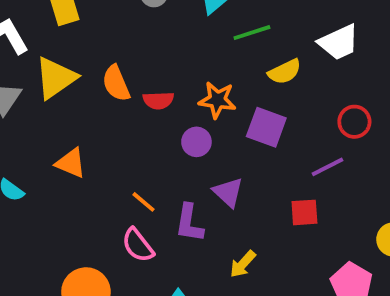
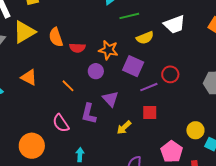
red circle: (354, 122) -> (170, 74), moved
purple line: (328, 167) -> (149, 87), moved
orange line: (144, 202) -> (68, 86), moved
yellow arrow: (243, 264) -> (124, 128), moved

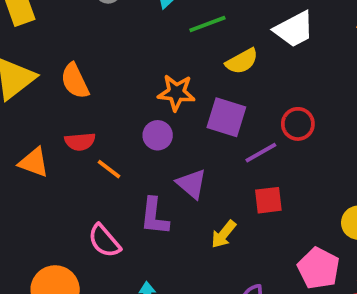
red semicircle: (77, 48) -> (80, 142), moved

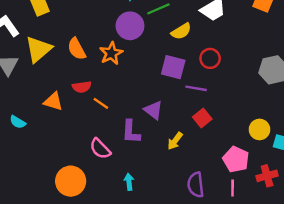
orange star: (176, 93) -> (111, 53), moved, turned -30
red circle: (298, 124) -> (210, 58), moved
purple circle: (158, 135) -> (130, 26), moved, size x1.5
purple line: (261, 153) -> (196, 88), turned 42
red square: (268, 200) -> (202, 118), turned -30

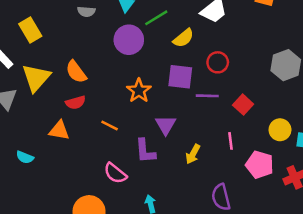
orange star: (111, 53) -> (139, 91), moved
red semicircle: (82, 87) -> (75, 103), moved
purple triangle: (153, 110) -> (166, 125), turned 30
red square: (202, 118) -> (243, 105), moved
pink line: (233, 188) -> (231, 141), moved

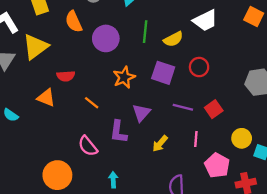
green line: (156, 18) -> (145, 32), moved, turned -65
purple circle: (129, 40) -> (106, 38), moved
orange semicircle: (76, 72) -> (74, 22), moved
purple line: (207, 96) -> (183, 107), moved

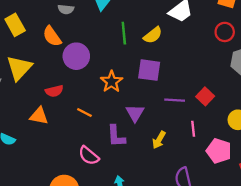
purple circle: (106, 38) -> (76, 56), moved
red circle: (199, 67) -> (225, 32), moved

